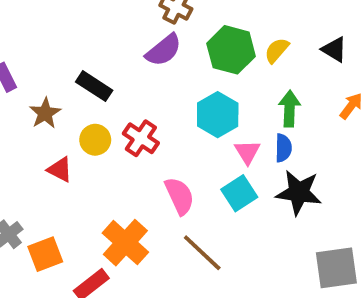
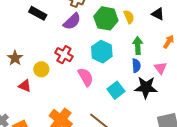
yellow semicircle: (277, 50) -> (129, 17), turned 120
black rectangle: (94, 86) -> (38, 13), moved
red cross: (141, 138) -> (64, 55), moved
pink triangle: (247, 152) -> (160, 68), moved
pink semicircle: (180, 196) -> (86, 77), moved

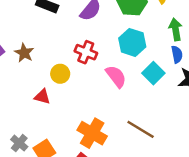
brown star: (15, 58) -> (24, 53), moved
cyan square: (116, 90) -> (153, 73), moved

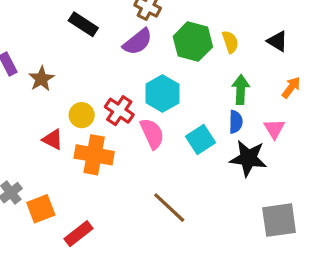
cyan hexagon: (132, 42) -> (162, 93), moved
red cross: (86, 52) -> (119, 111), moved
orange cross: (92, 133) -> (94, 155), moved, turned -32

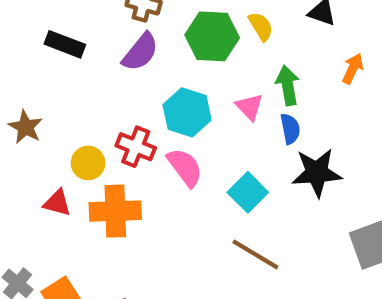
pink triangle: (274, 129) -> (250, 107), moved
cyan square: (201, 139) -> (248, 192), moved
brown line: (169, 208) -> (255, 254), moved

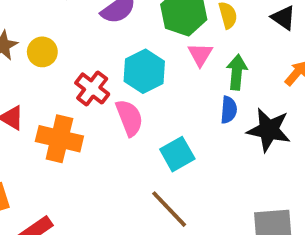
pink triangle: (250, 107) -> (200, 54), moved
yellow circle: (88, 163) -> (42, 52), moved
black star: (317, 173) -> (269, 130), moved

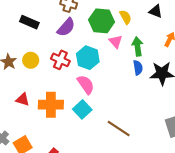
red cross: (92, 88) -> (60, 60), moved
cyan square: (177, 154) -> (82, 109), moved

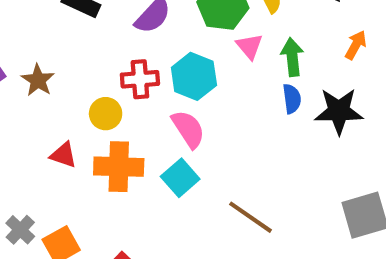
yellow circle: (31, 60) -> (106, 114), moved
red cross: (60, 60) -> (140, 79), turned -30

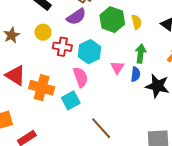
pink triangle: (250, 46) -> (117, 67), moved
yellow circle: (106, 114) -> (43, 32), moved
red triangle: (63, 155) -> (15, 75), size x1.5

